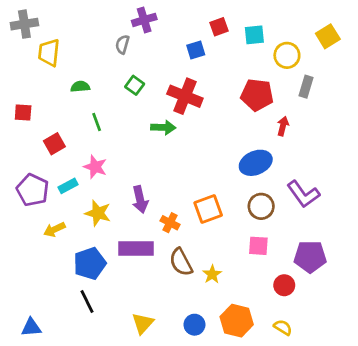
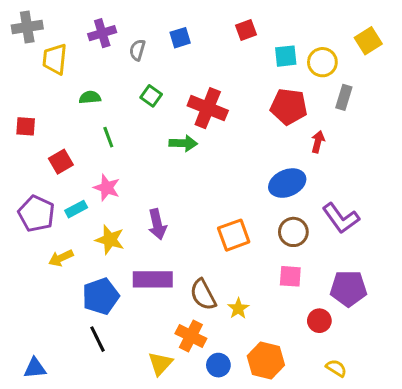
purple cross: (144, 20) -> (102, 33), moved
cyan square: (254, 35) -> (286, 56), moved
blue square: (196, 50) -> (180, 38), moved
orange cross: (170, 223) -> (191, 336), moved, size x1.4
yellow semicircle: (283, 327) -> (336, 368), moved

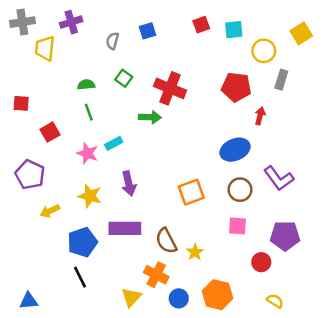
purple cross: (102, 33) -> (71, 22), moved
cyan square: (286, 56) -> (234, 30), moved
green semicircle: (90, 97) -> (86, 85), moved
cyan rectangle: (76, 209) -> (114, 143), moved

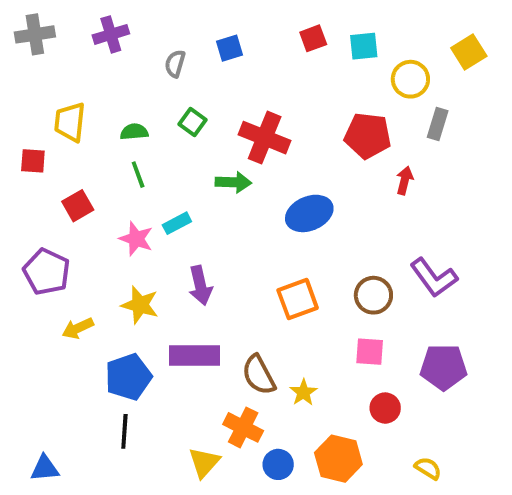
yellow trapezoid: (45, 48) -> (70, 122), moved
blue ellipse: (235, 150) -> (309, 213), moved
red circle: (261, 262) -> (385, 408), moved
black line: (80, 277) -> (124, 431), turned 30

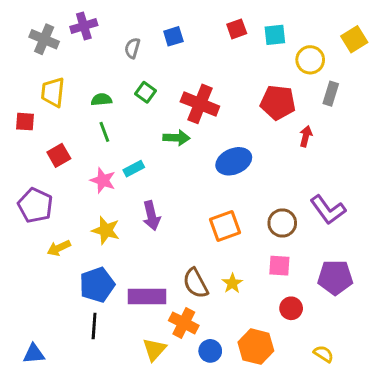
gray cross: (35, 34) -> (44, 39), moved, turned 32
purple rectangle: (194, 355) -> (147, 297), moved
yellow star: (303, 392) -> (232, 283), moved

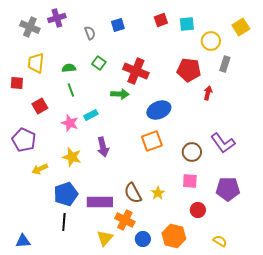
gray semicircle: (132, 48) -> (90, 33), turned 144
orange square: (225, 226) -> (152, 141), moved

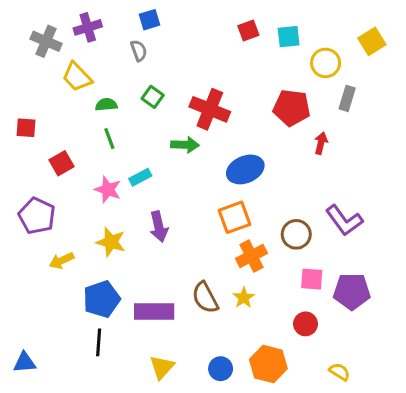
blue square: (118, 25) -> (150, 20), moved
yellow trapezoid: (36, 63) -> (77, 77), moved, turned -50
pink square: (190, 181) -> (312, 279), moved
orange cross: (125, 220) -> (251, 256), moved, turned 36
blue triangle: (23, 241) -> (24, 362), moved

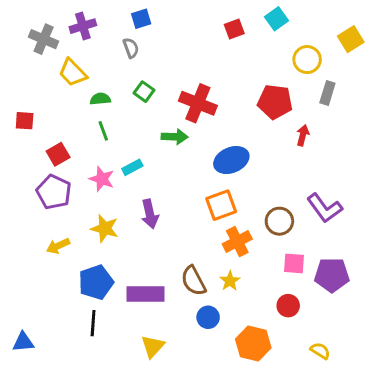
cyan square: (289, 37) -> (277, 19), moved, turned -30
purple pentagon: (37, 216) -> (54, 192), moved
blue circle: (221, 369) -> (208, 317), moved

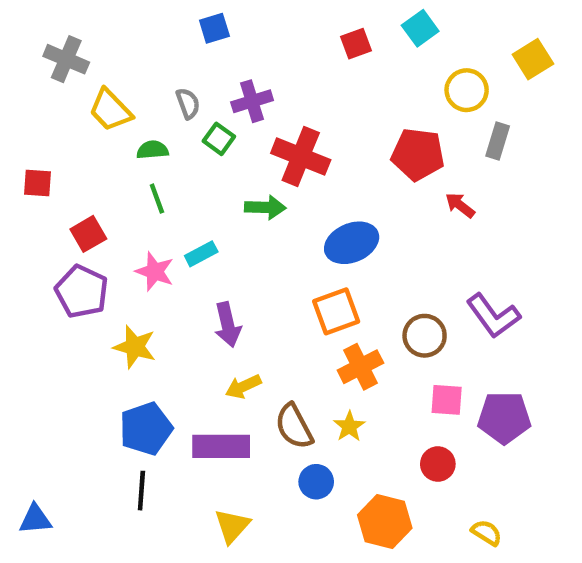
purple cross: (83, 26) -> (252, 101), moved
gray semicircle: (131, 48) -> (188, 103), moved
red arrow: (303, 135) -> (460, 205), turned -66
yellow star: (105, 228) -> (135, 347), moved
yellow arrow: (58, 246) -> (243, 387), moved

